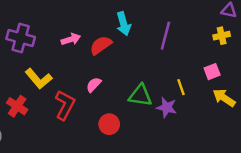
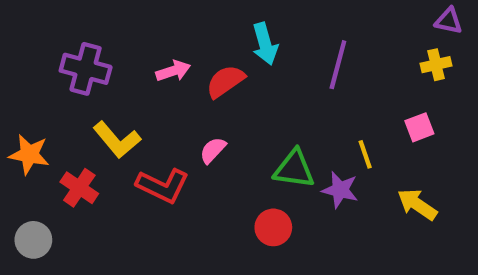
yellow arrow: (224, 98) -> (417, 204), moved
red L-shape: (65, 105) -> (163, 186), turned 88
red circle: (109, 124) -> (273, 227), moved

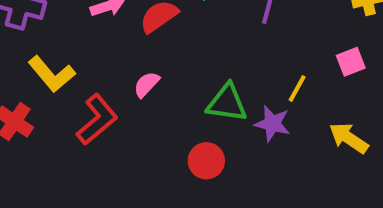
yellow line: (365, 154) -> (297, 89), turned 48
red L-shape: (163, 186) -> (97, 119), turned -66

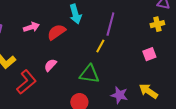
yellow line: (297, 89) -> (100, 46), moved
purple star: (272, 124) -> (119, 95), moved

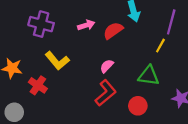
red L-shape: (26, 82) -> (106, 93), moved

